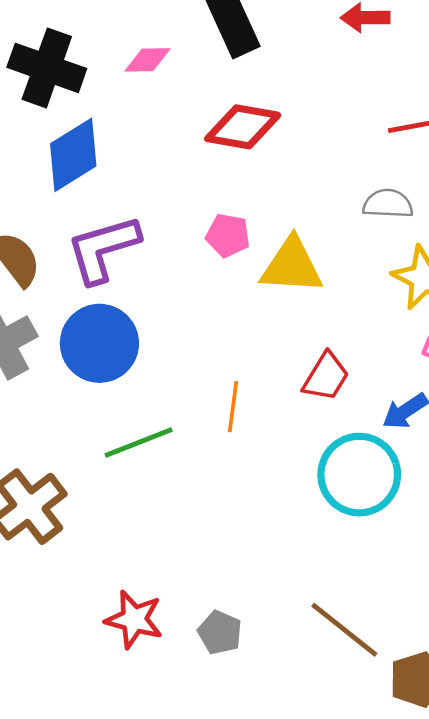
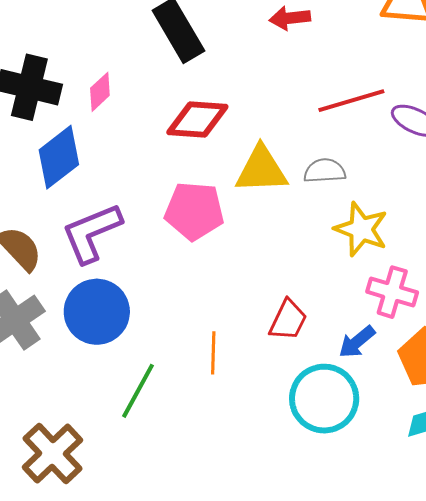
pink diamond: (148, 60) -> (100, 92), moved, turned -36
pink pentagon: (228, 235) -> (194, 211), size x1.6
yellow triangle: (292, 266) -> (261, 170), moved
green line: (139, 442) -> (138, 391), turned -34

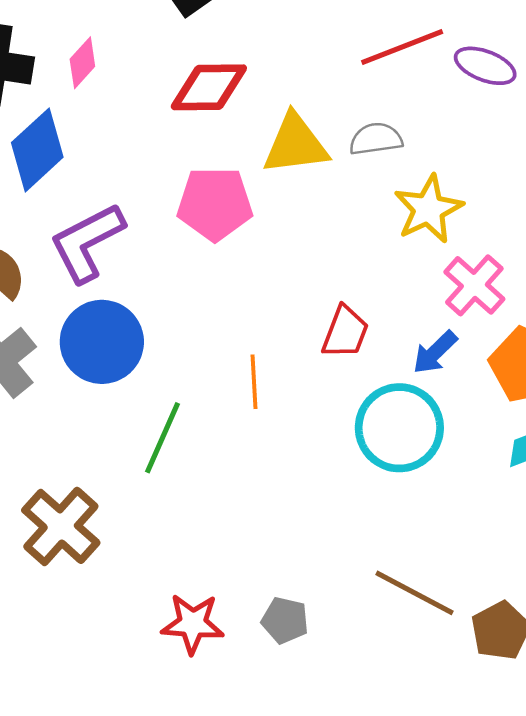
yellow star: (361, 229) -> (428, 209), turned 30
pink cross: (392, 292) -> (474, 285), turned 30

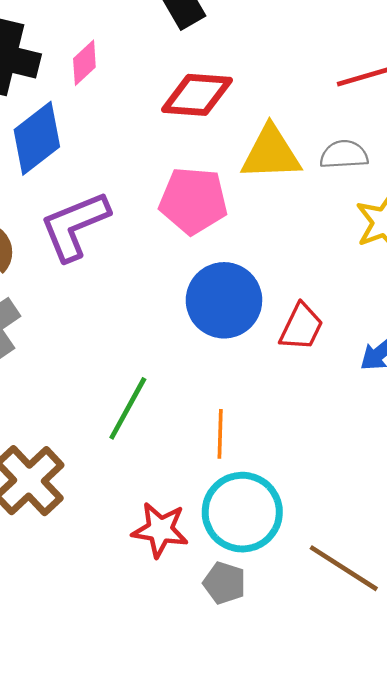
blue circle: (102, 342) -> (224, 300), moved
orange line: (254, 382) -> (220, 434), moved
cyan circle: (399, 428) -> (242, 512), moved
red star: (193, 624) -> (160, 530), moved

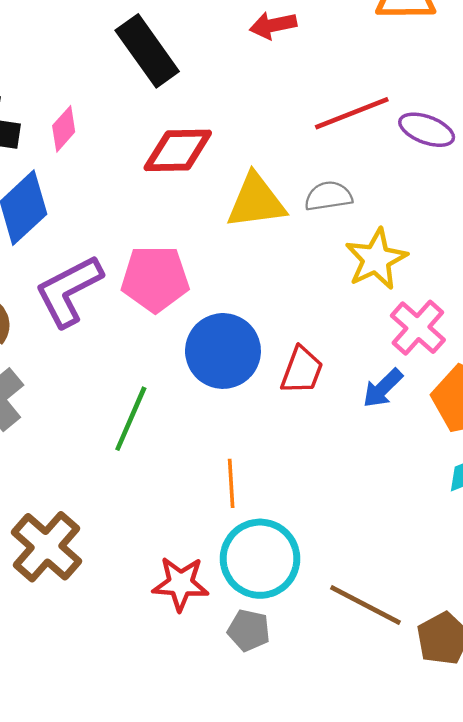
pink pentagon: (193, 201) -> (155, 279), moved
green line: (128, 408) -> (131, 419), moved

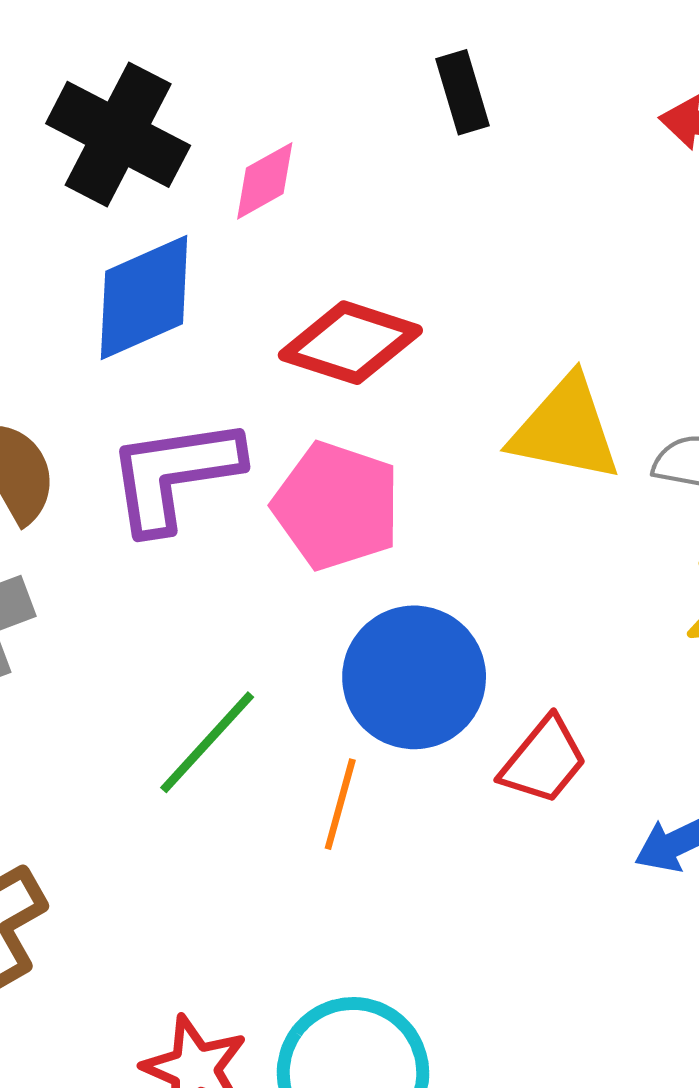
black rectangle: (147, 51) -> (462, 92), size x0.6
red diamond: (178, 150) -> (350, 343), moved
orange line: (231, 483) -> (340, 804), moved

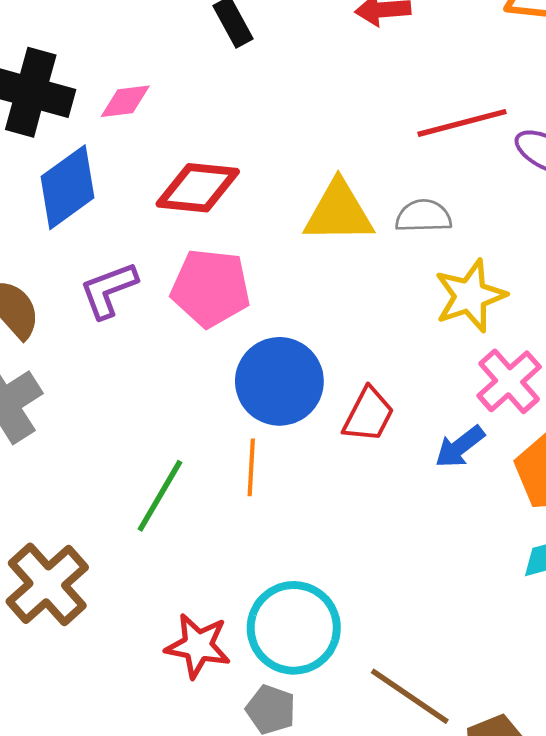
pink diamond: (265, 181) -> (125, 101), turned 34
purple L-shape: (174, 475) -> (109, 290), size x0.7
green line: (207, 742) -> (160, 496), moved

